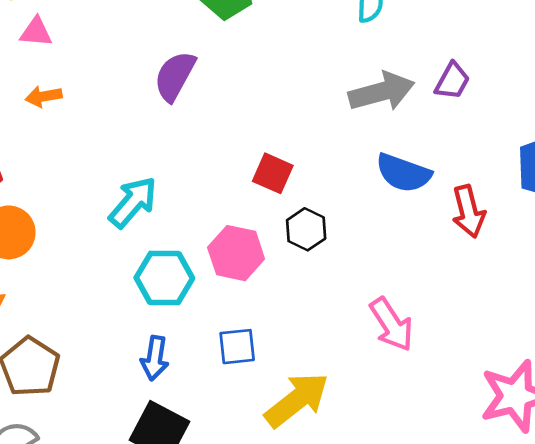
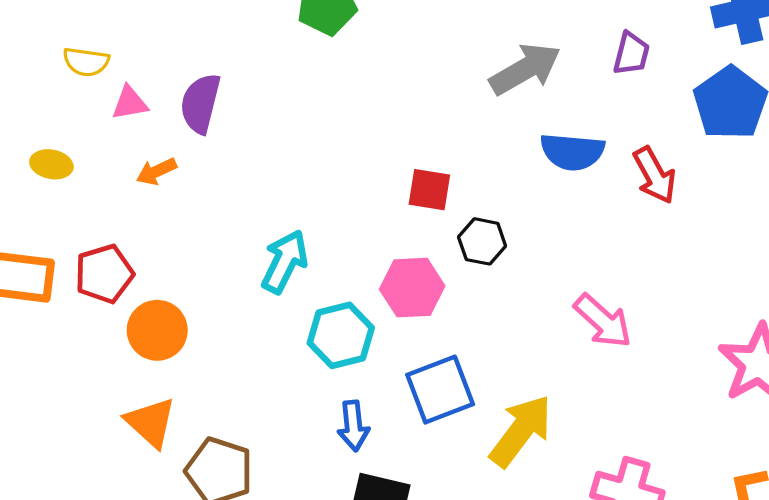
purple semicircle: (175, 76) -> (200, 103), moved
purple trapezoid: (452, 81) -> (631, 54), moved
blue square: (237, 347) -> (440, 390), size x1.5

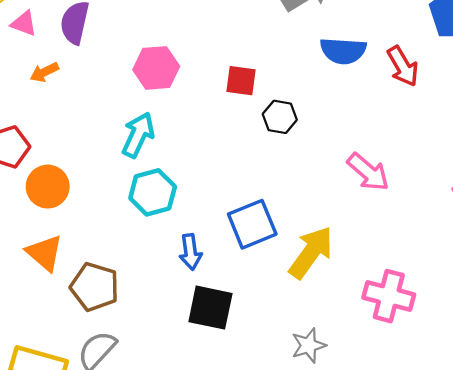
pink triangle: (130, 103) -> (24, 23), turned 32
pink hexagon: (412, 288) -> (156, 68), moved
cyan hexagon: (341, 335) -> (153, 192), moved

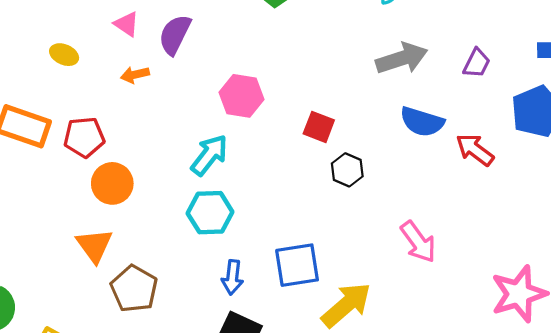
red arrow: (403, 66) -> (475, 150), turned 144

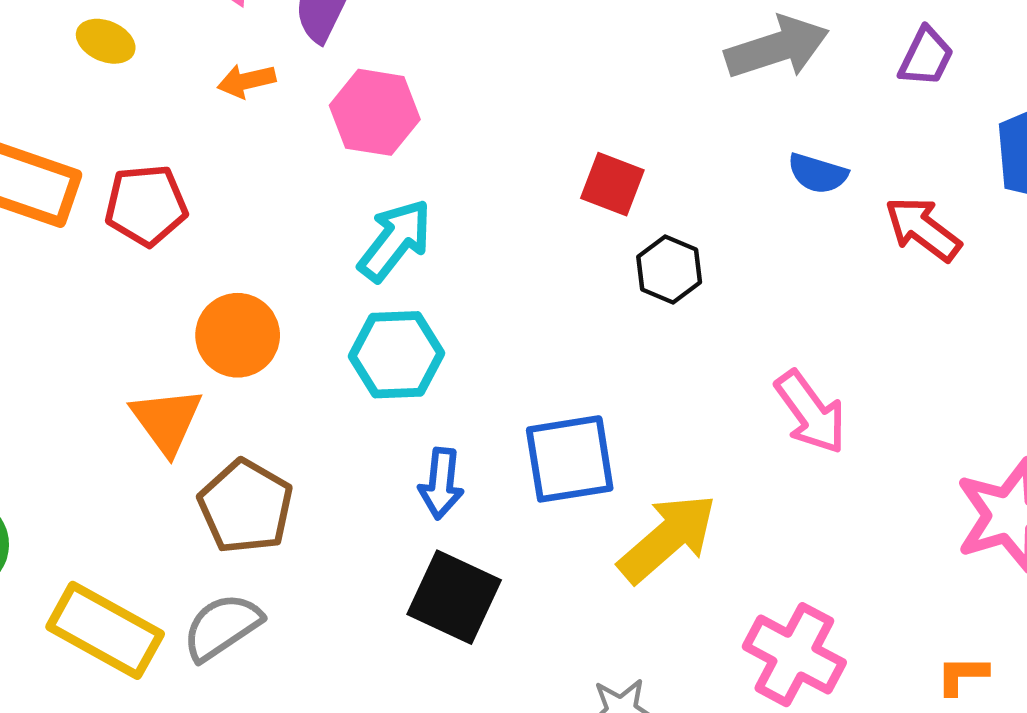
pink hexagon: (242, 96) -> (375, 112), moved
blue semicircle: (422, 122) -> (818, 173), size x0.7
orange circle: (112, 183) -> (238, 335), moved

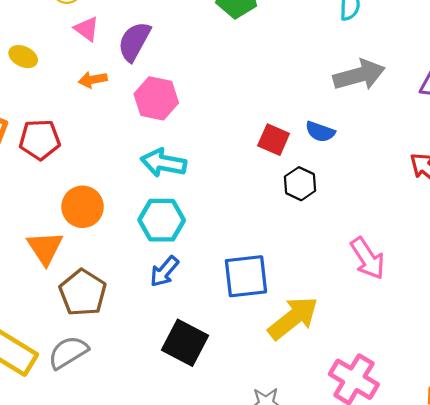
blue semicircle: (818, 173) -> (320, 132), moved
cyan arrow: (395, 240) -> (163, 163), turned -120
blue arrow: (441, 483) -> (164, 271), moved, turned 32

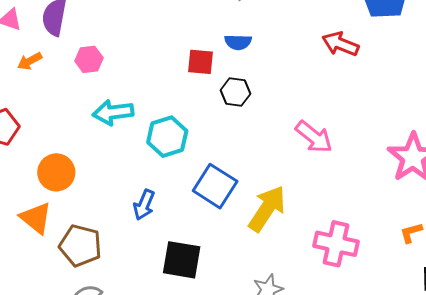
pink hexagon: (156, 98) -> (89, 59), size x0.7
cyan hexagon: (162, 220) -> (167, 137), moved
blue square: (246, 276) -> (215, 186), turned -33

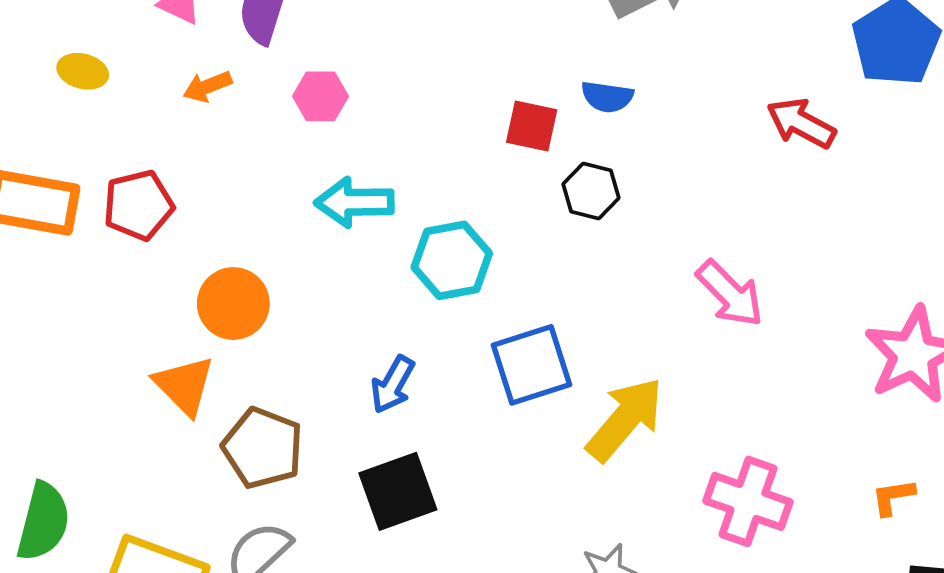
blue square: (215, 186) -> (531, 365), turned 33
black square: (182, 260) -> (398, 491), moved, turned -36

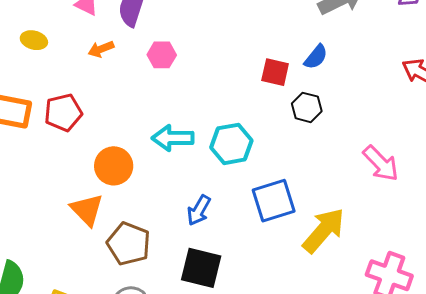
blue semicircle: (607, 97) -> (316, 57), turned -60
cyan arrow: (354, 202) -> (173, 138), moved
black square: (398, 491) -> (201, 268), turned 33

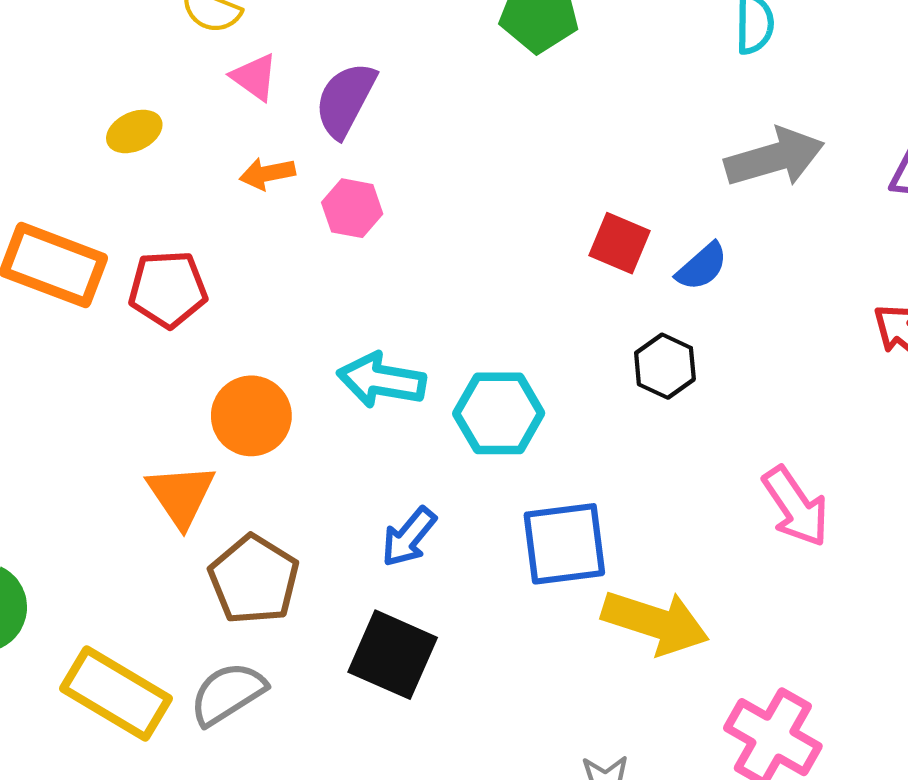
yellow ellipse: (34, 40) -> (134, 131), turned -50
pink hexagon: (162, 55) -> (352, 208), moved
red square: (275, 72) -> (620, 243), moved
yellow arrow: (324, 230) -> (655, 622), turned 57

